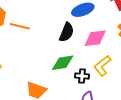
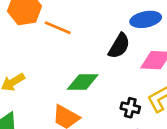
green diamond: (63, 63) -> (83, 82), moved

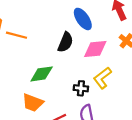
blue ellipse: (146, 19) -> (83, 19), turned 75

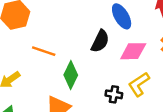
orange line: (16, 35) -> (44, 51), moved
green diamond: (42, 74) -> (71, 75), turned -60

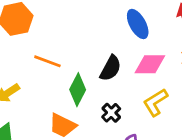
black semicircle: (100, 41) -> (111, 68), moved
black cross: (114, 94) -> (111, 113), moved, turned 35

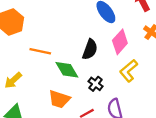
pink diamond: (150, 64) -> (120, 42), turned -40
green diamond: (78, 90) -> (67, 70), turned -50

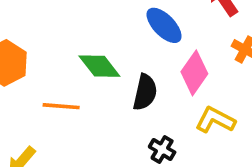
green diamond: (67, 70) -> (99, 66), moved
yellow L-shape: (129, 71) -> (215, 120), turned 75

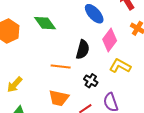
green diamond: (99, 66) -> (45, 23), moved
orange line: (61, 106) -> (61, 66), moved

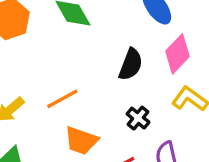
orange line: (61, 66) -> (62, 99), moved, turned -42

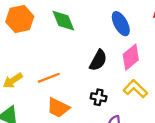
black cross: (138, 118) -> (99, 97), turned -35

